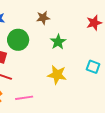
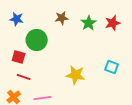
green star: (58, 42) -> (89, 23), moved

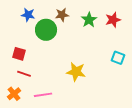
blue star: (17, 19) -> (28, 15), moved
green circle: (37, 40) -> (46, 30), moved
cyan square: (112, 67) -> (118, 58), moved

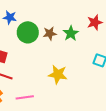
brown star: (62, 15) -> (50, 33), moved
green star: (89, 20) -> (71, 33), moved

